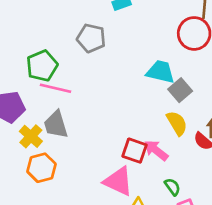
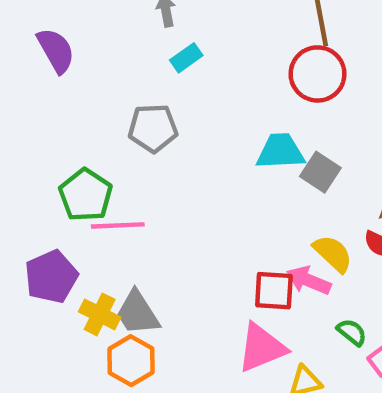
yellow semicircle: (177, 123) -> (333, 254), moved
gray trapezoid: (56, 125) -> (137, 313), moved
pink triangle: (118, 181) -> (262, 348), turned -32

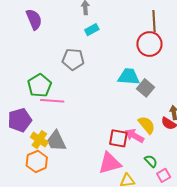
orange hexagon: (131, 361) -> (37, 161), moved

